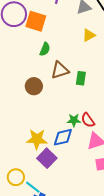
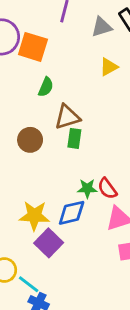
green rectangle: (81, 78) -> (74, 138), moved

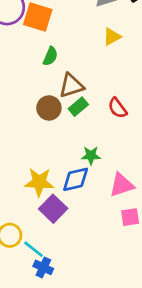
green rectangle: (74, 138) -> (78, 107), turned 42
brown circle: (30, 140) -> (49, 108), moved
red semicircle: (107, 188) -> (117, 108), moved

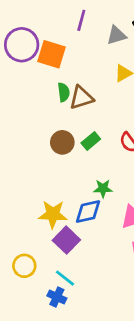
green semicircle: (50, 56) -> (64, 92), turned -30
brown triangle: (71, 86) -> (81, 98), moved
cyan line: (34, 249) -> (65, 278), moved

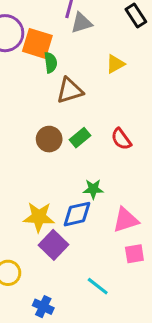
gray triangle: (117, 35) -> (81, 23), moved
green semicircle: (64, 92) -> (51, 63), moved
cyan line: (65, 278) -> (98, 286), moved

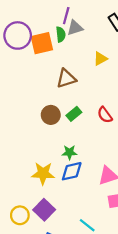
orange square: (37, 43) -> (42, 43), turned -30
green semicircle: (51, 63) -> (61, 34), moved
green star: (93, 189) -> (70, 152), moved
purple square: (54, 245) -> (44, 210), moved

